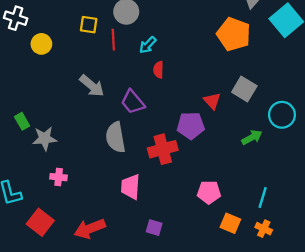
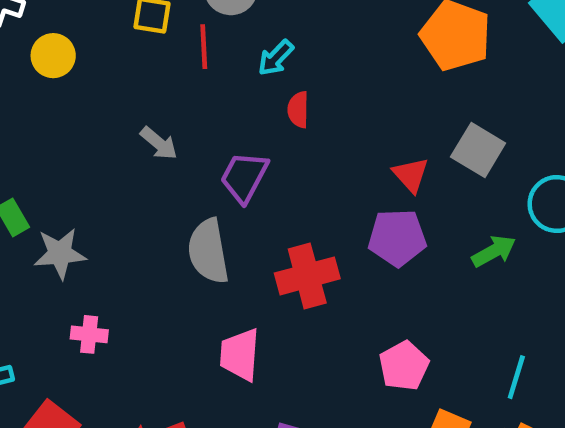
gray arrow: (92, 86) -> (159, 143), size x0.7
purple trapezoid: (133, 102) -> (244, 177), turned 68
purple pentagon: (191, 126) -> (397, 238), moved
pink pentagon: (209, 192) -> (404, 366), turned -30

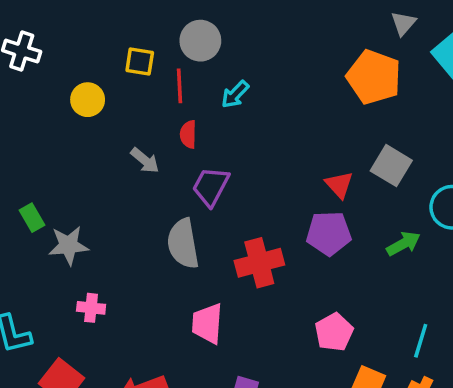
yellow circle: (53, 56) -> (88, 100), moved
red semicircle: (298, 110) -> (188, 134), moved

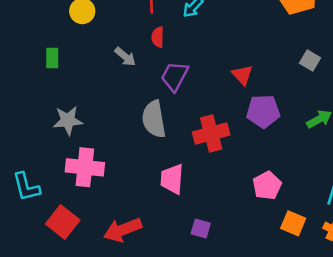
gray square: (391, 166) -> (310, 61), size x0.7
red triangle: (339, 185) -> (242, 75), moved
green rectangle: (32, 218) -> (52, 58), moved, turned 30
pink cross: (91, 308) -> (85, 167), size x1.8

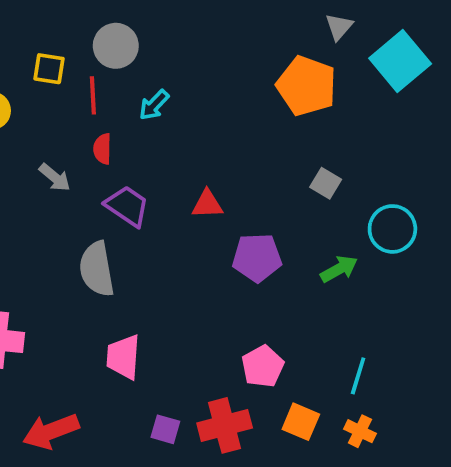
red triangle: (242, 75) -> (207, 204), moved, turned -50
purple trapezoid: (175, 76) -> (127, 206), turned 96
red cross: (211, 133) -> (225, 425), moved

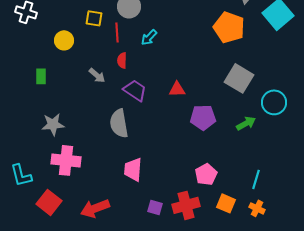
gray square: (326, 183) -> (239, 78), size x1.8

